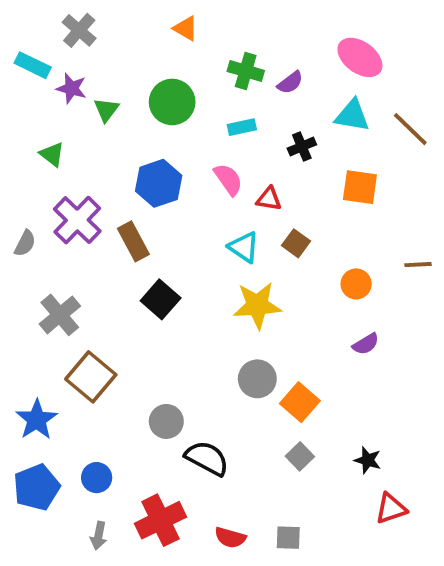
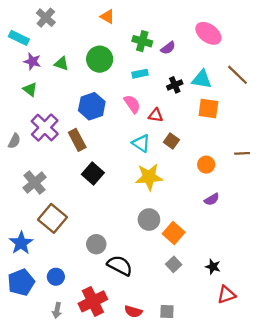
purple star: (71, 88) -> (32, 61), moved
green triangle: (106, 110) -> (61, 64), turned -48
cyan triangle: (352, 116) -> (202, 79), moved

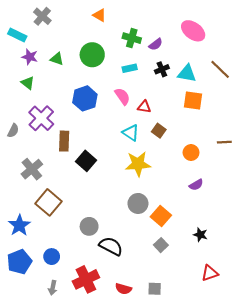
black cross: (175, 85) -> (162, 69), moved
brown rectangle: (77, 140) -> (64, 141), moved, turned 30
black star: (213, 267) -> (200, 235), moved

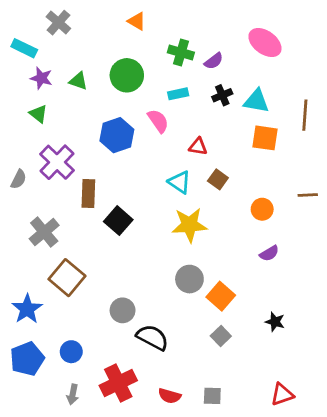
brown line: (220, 69) -> (305, 115), moved, turned 50
pink semicircle: (122, 96) -> (158, 121), moved
red triangle: (210, 273) -> (282, 394), moved

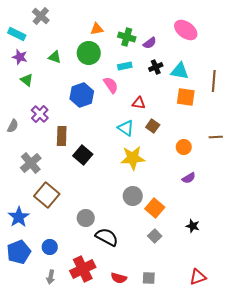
orange triangle: (137, 21) -> (97, 29), moved, turned -40
purple star: (41, 78) -> (20, 57), moved
purple cross: (57, 162) -> (40, 114), size x0.7

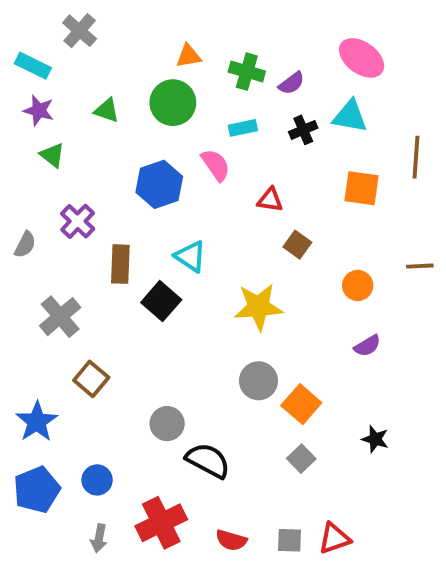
cyan triangle: (180, 71) -> (350, 116), moved
cyan triangle: (126, 128) -> (190, 256), moved
brown square: (47, 195) -> (91, 379), size x0.7
red triangle: (198, 277) -> (334, 538), moved

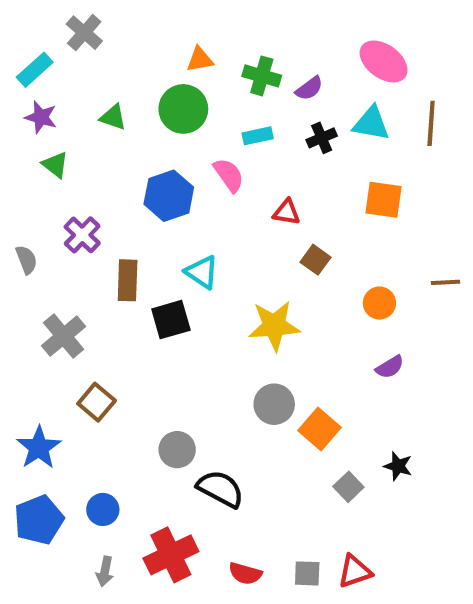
cyan rectangle: (33, 66) -> (35, 70), turned -68
brown line: (416, 157) -> (431, 123), moved
gray semicircle: (25, 245) -> (26, 260), turned -48
black square: (161, 301) -> (171, 320), turned 33
gray square: (301, 459) -> (348, 487), moved

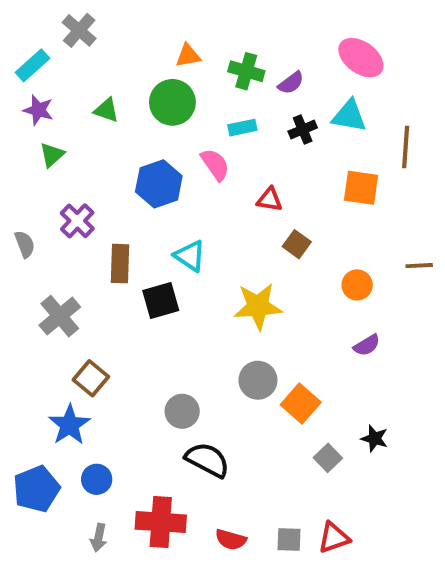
brown line: (431, 123) -> (406, 147), moved
green triangle: (55, 165) -> (52, 155), turned 40
blue star: (39, 448) -> (69, 425), moved
gray circle: (177, 450) -> (182, 411), moved
red cross: (171, 555) -> (161, 522), turned 30

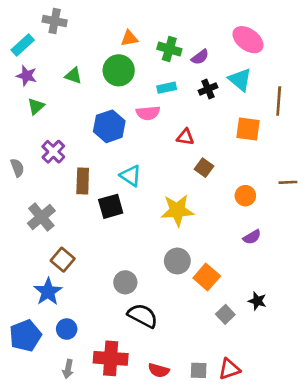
gray cross: (79, 30) -> (55, 21), turned -30
cyan triangle: (349, 116) -> (240, 80), turned 30
pink semicircle: (215, 164) -> (148, 113), turned 120

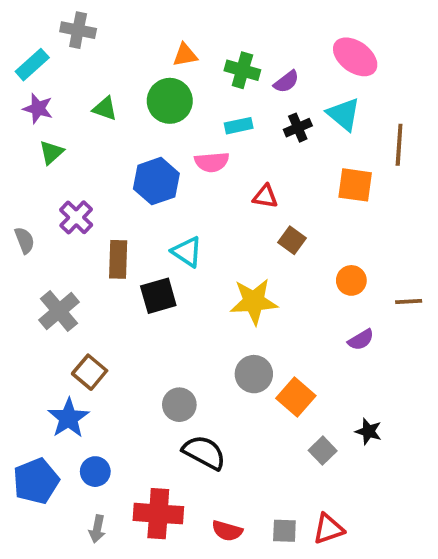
brown line: (288, 182) -> (409, 301), moved

